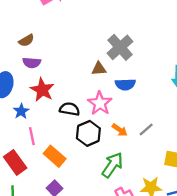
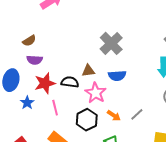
brown triangle: (99, 69) -> (88, 71), moved
red star: (42, 90) -> (45, 83), turned 30
black semicircle: (70, 109) -> (70, 82), moved
pink line: (32, 136) -> (55, 108), moved

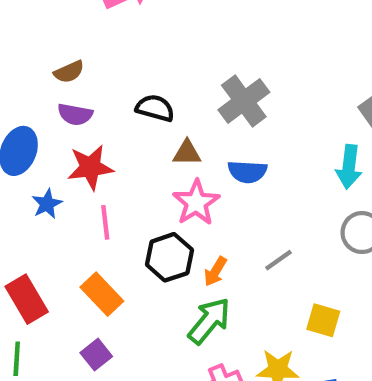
black semicircle: (70, 82) -> (155, 108), moved
orange arrow: (114, 116) -> (215, 271), moved, turned 80

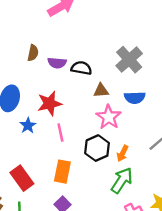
brown semicircle: (69, 72) -> (33, 53), turned -49
purple semicircle: (75, 114) -> (57, 63), moved
orange rectangle: (102, 294) -> (62, 172), turned 60

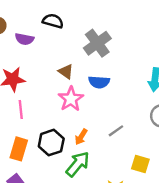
black semicircle: (81, 68) -> (53, 21), moved
brown triangle: (101, 91) -> (66, 72), turned 35
black hexagon: (97, 148) -> (51, 143), moved

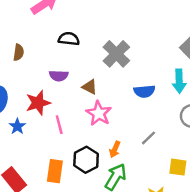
purple semicircle: (24, 39) -> (59, 76), moved
blue semicircle: (99, 82) -> (144, 91), moved
pink line: (21, 110) -> (59, 125), moved

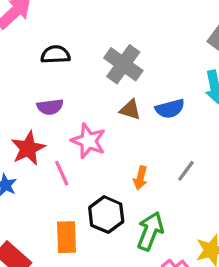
brown triangle: (90, 87) -> (130, 110), moved
pink star: (99, 113) -> (88, 141), moved
orange arrow: (115, 149) -> (140, 178), moved

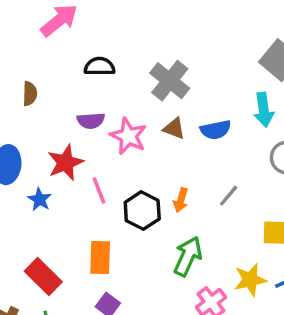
pink star: (88, 141) -> (128, 136), moved
black hexagon: (106, 215) -> (142, 211), moved

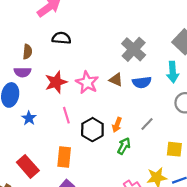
black semicircle: (100, 66) -> (61, 38), moved
gray cross: (170, 81) -> (134, 49), moved
purple semicircle: (91, 121) -> (23, 72), moved
red star: (65, 163) -> (56, 82), moved
green arrow: (188, 256) -> (124, 146), moved, size x0.7

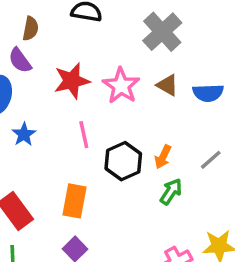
gray cross: (134, 49) -> (162, 32), moved
purple semicircle: (23, 72) -> (20, 60), turned 49

